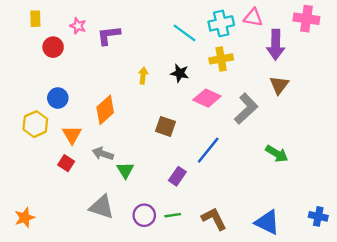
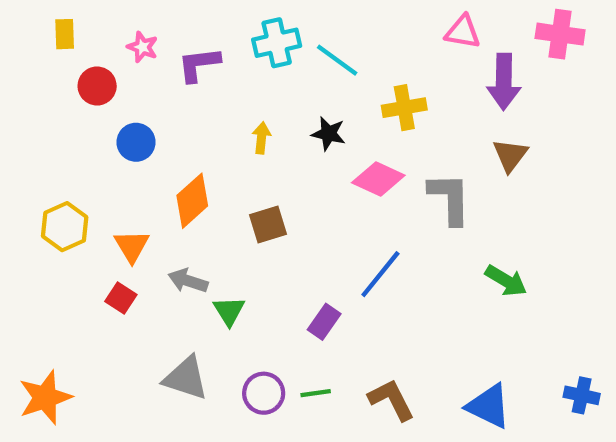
cyan cross: (221, 23) -> (277, 43), moved
blue circle: (58, 98) -> (136, 142), moved
gray L-shape: (246, 109) -> (450, 198), turned -48
brown square: (166, 126) -> (268, 224), moved, turned -36
orange star: (25, 218) -> (45, 398), size x1.4

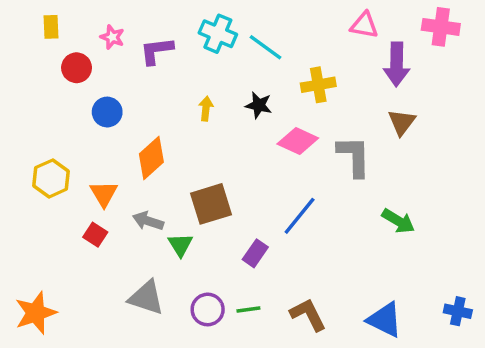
cyan cross: (277, 43) -> (218, 34), turned 36
brown square: (268, 224) -> (211, 204), moved, size x1.4

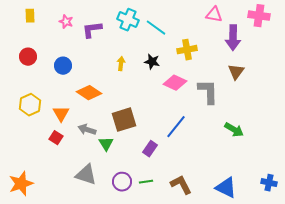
red circle: (77, 68) -> (28, 57), moved
orange diamond: (151, 158) -> (89, 93), turned 75

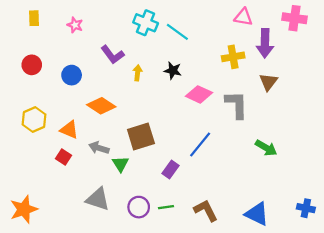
purple L-shape: (92, 30) -> (113, 55), moved, turned -120
yellow cross: (187, 50) -> (233, 57), moved
orange triangle: (61, 114) -> (69, 130), turned -36

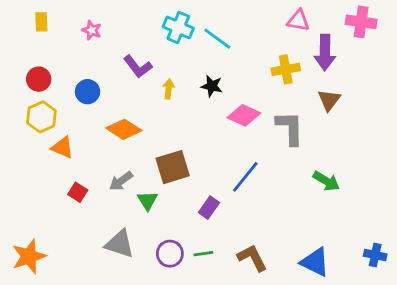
yellow hexagon: (34, 119) -> (41, 117), moved
orange triangle: (69, 130) -> (62, 148), moved
gray arrow: (99, 148) -> (121, 181), turned -54

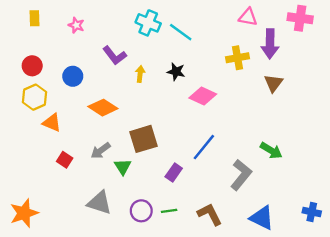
gray L-shape: (290, 128) -> (241, 175), moved, turned 40

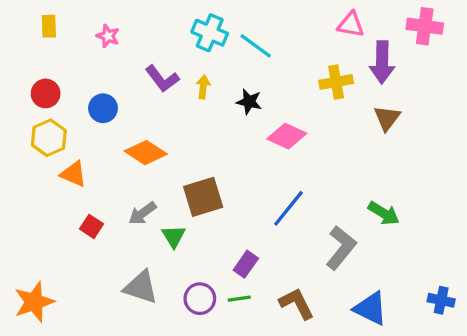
yellow arrow: (140, 74) -> (203, 87), moved
purple rectangle: (174, 173) -> (246, 264), moved

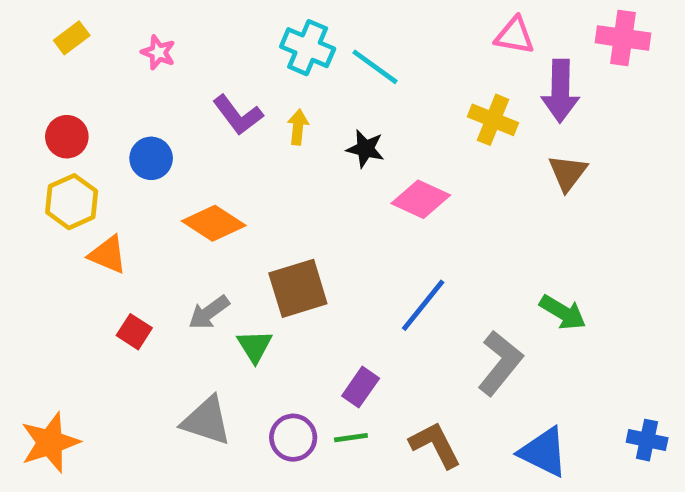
yellow rectangle: (49, 26) -> (72, 38), turned 55
yellow cross: (336, 82) -> (493, 120), turned 32

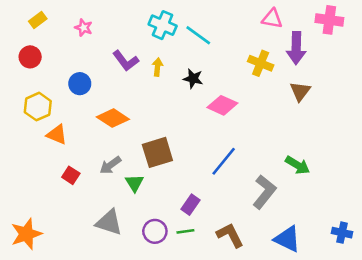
red circle: (67, 137) -> (30, 57), moved

